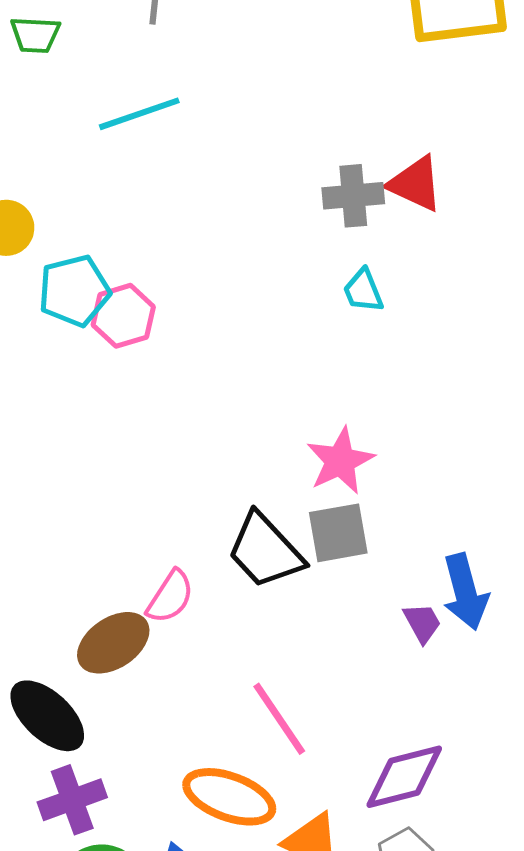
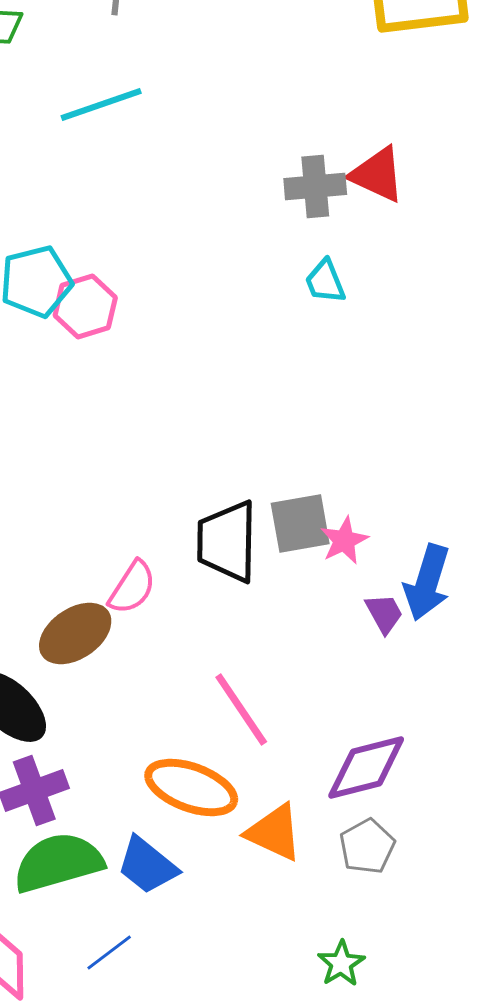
pink star: (340, 461) -> (344, 540), moved, size x0.7
black trapezoid: (265, 551) -> (227, 542), turned 44
blue arrow: (465, 592) -> (427, 582), turned 32

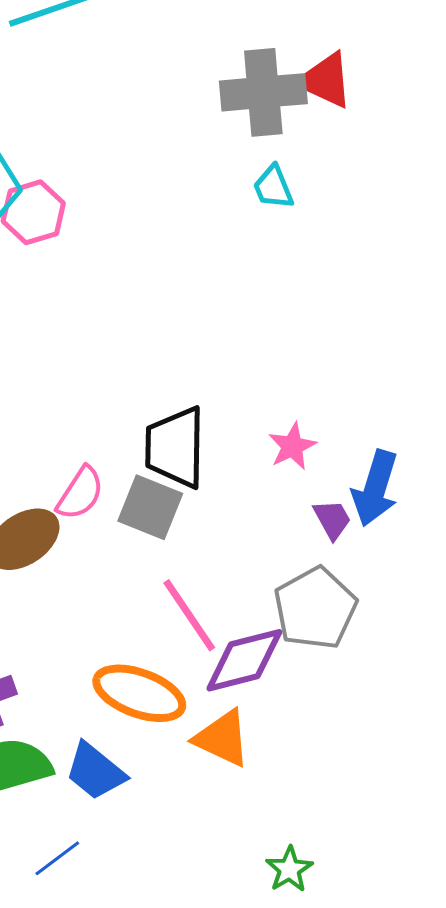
gray cross: (315, 186) -> (263, 92), size x1.4
gray square: (300, 524) -> (150, 507), moved, turned 32
purple diamond: (366, 768) -> (244, 660), moved
gray pentagon: (367, 846) -> (315, 608), moved, size x1.5

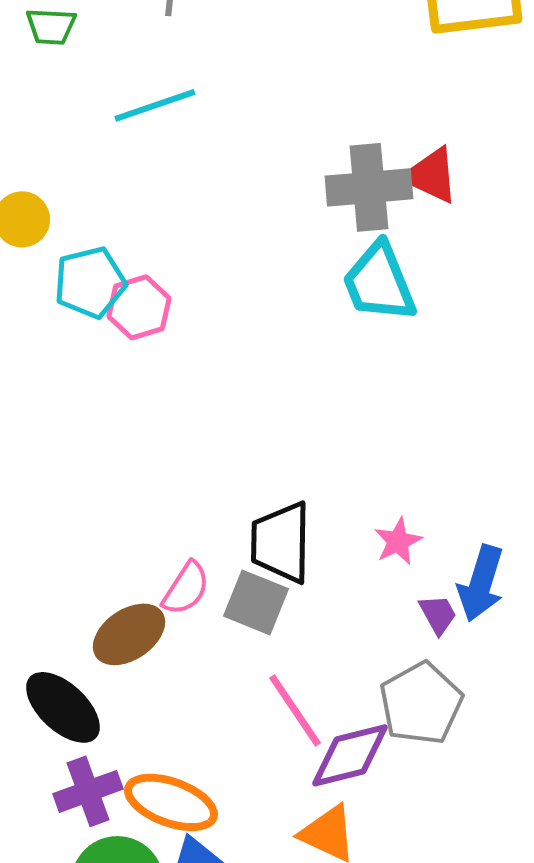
cyan trapezoid: (273, 187) -> (379, 282), size x1.8
orange ellipse: (139, 693) -> (171, 802), moved

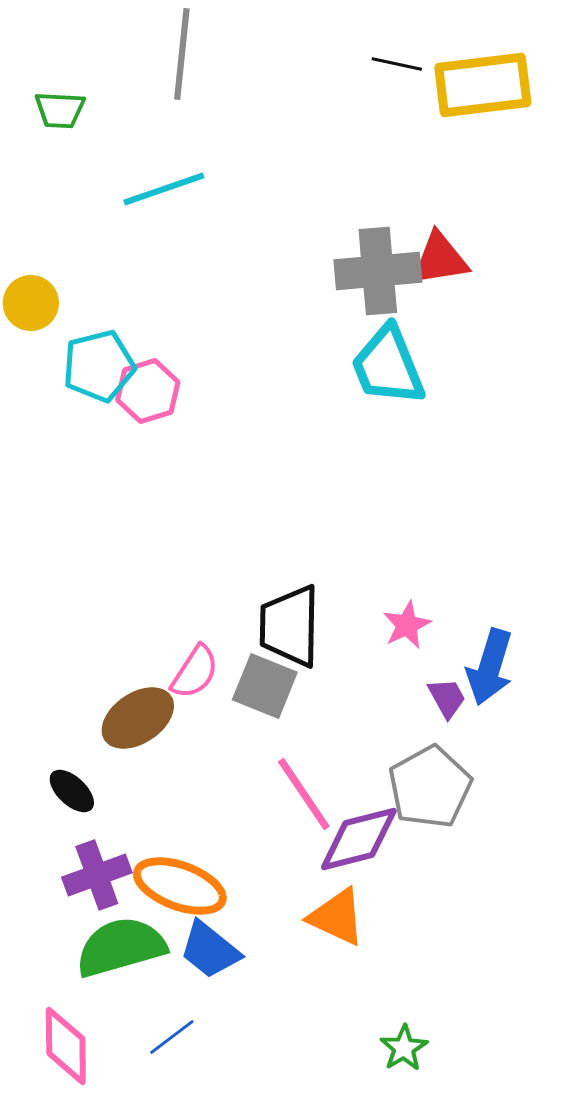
red triangle: (431, 175) -> (440, 259), turned -34
black ellipse: (63, 707) -> (72, 791), size x0.6

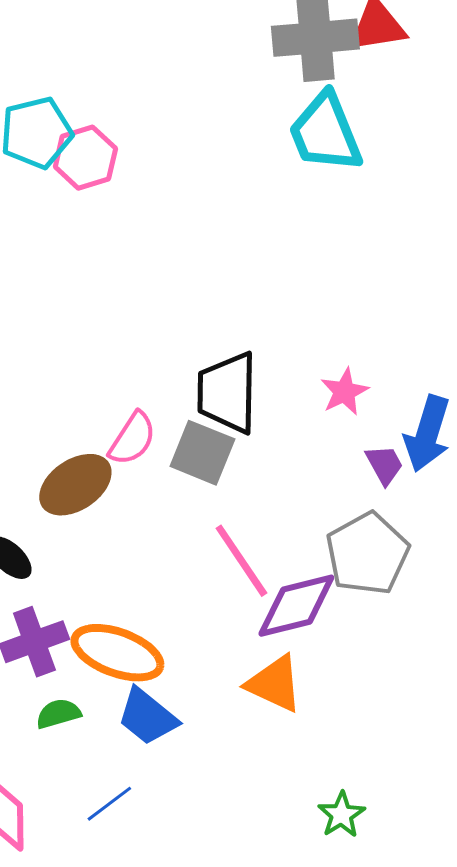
green semicircle: (121, 947) -> (58, 714), size x0.5

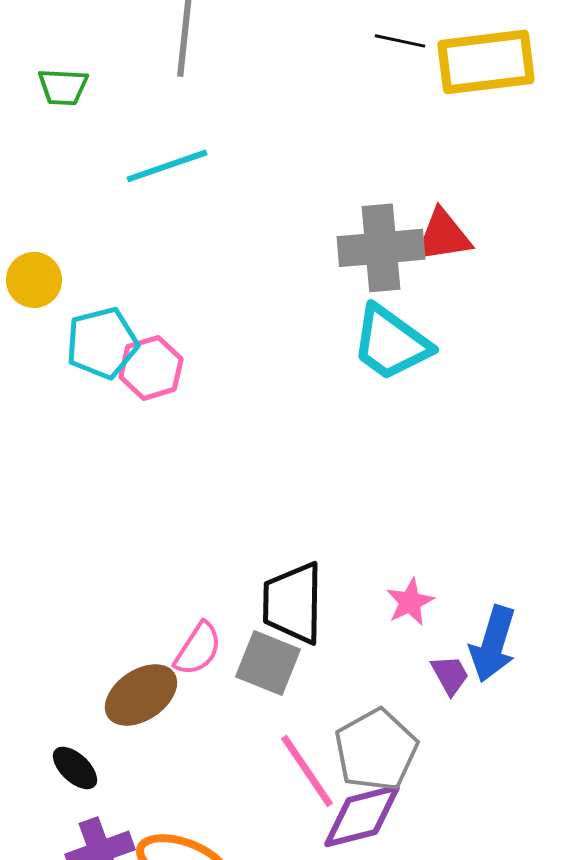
cyan trapezoid: (325, 133) -> (391, 343), turned -32
gray pentagon: (367, 554) -> (376, 750), moved

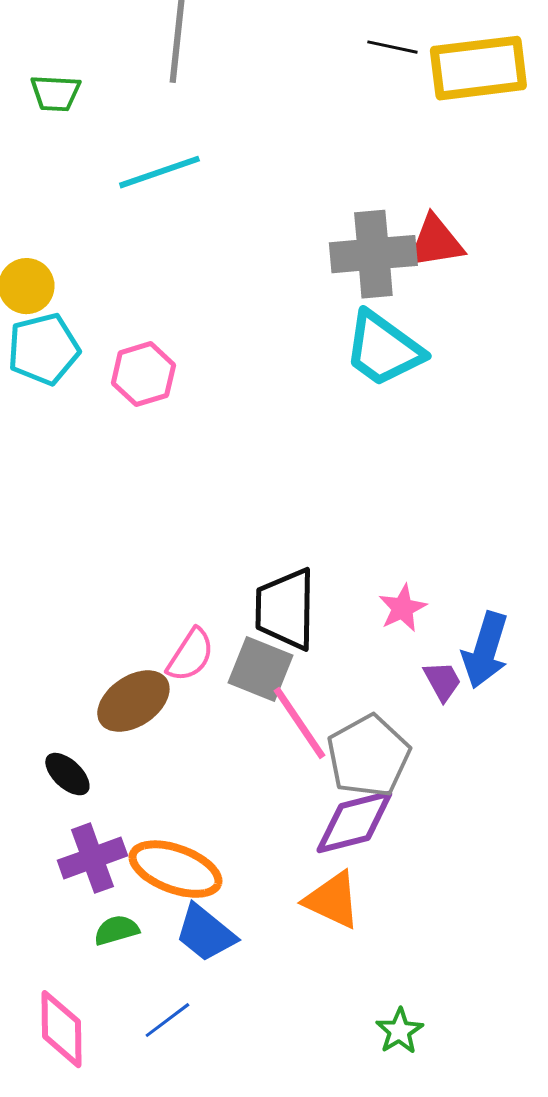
cyan pentagon: (102, 343) -> (43, 349), moved
pink line: (307, 771) -> (299, 723), moved

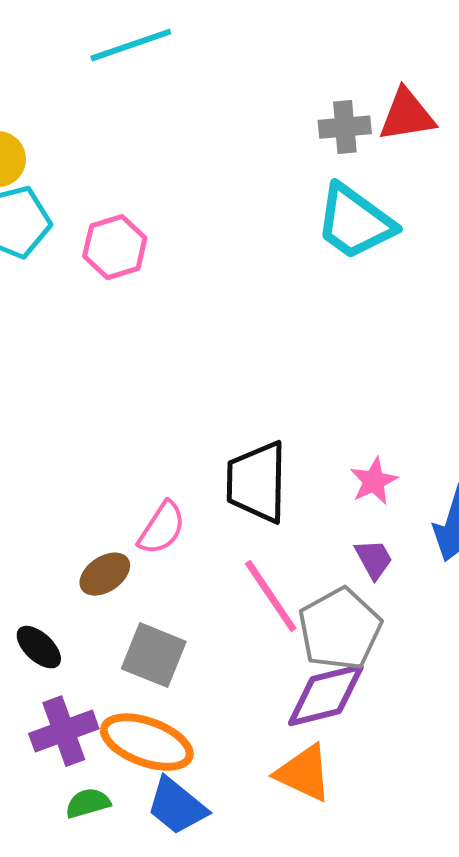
gray cross: (373, 254) -> (345, 127), size x0.6
gray square: (260, 669) -> (154, 655), moved
purple trapezoid: (442, 681) -> (374, 559), moved
brown ellipse: (133, 701) -> (105, 574), size x0.7

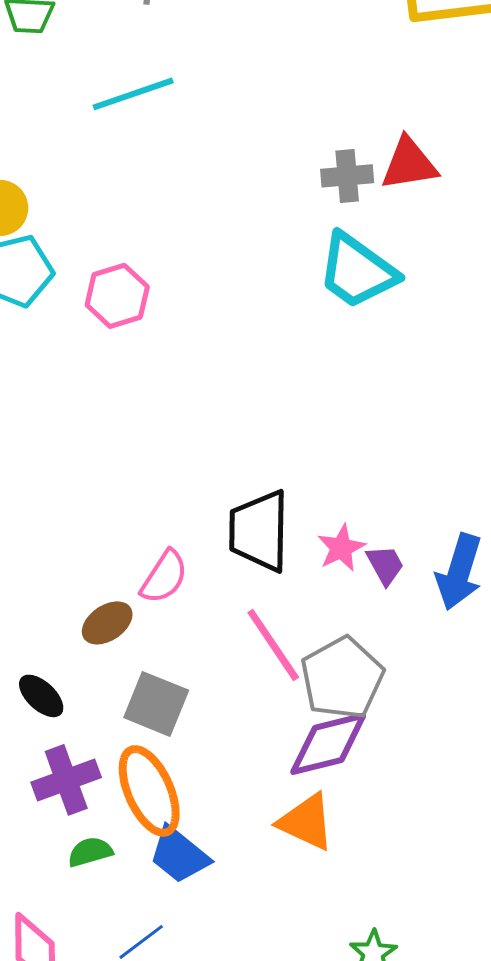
pink star: (374, 481) -> (341, 548), moved
purple trapezoid: (374, 559) -> (385, 565), moved
orange ellipse: (147, 742) -> (149, 791), turned 46

